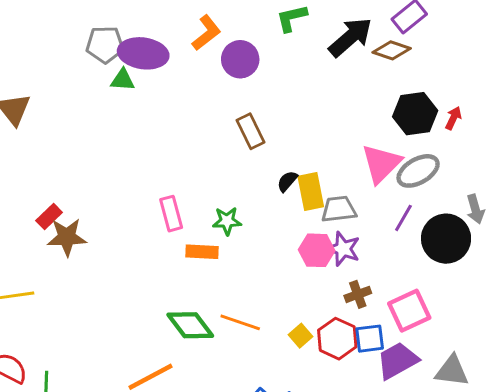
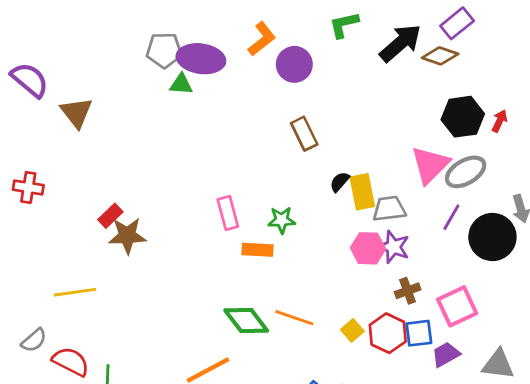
purple trapezoid: (397, 361) -> (446, 354), size x0.7

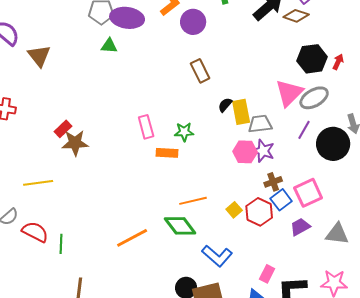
green triangle: (181, 84) -> (109, 46), moved
orange line: (294, 318) -> (193, 201), turned -32
green diamond: (246, 320) -> (180, 226), moved
blue square: (419, 333) -> (281, 200), moved, turned -30

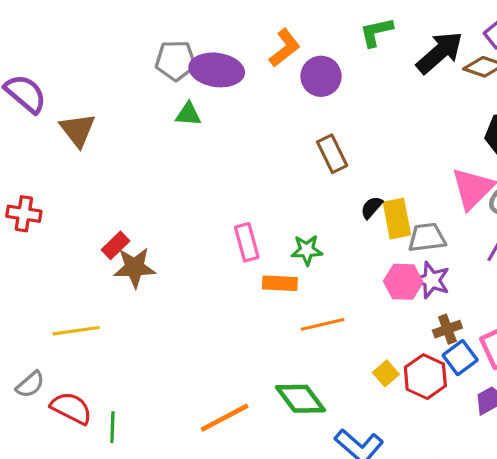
orange line: (193, 201) -> (323, 324), moved

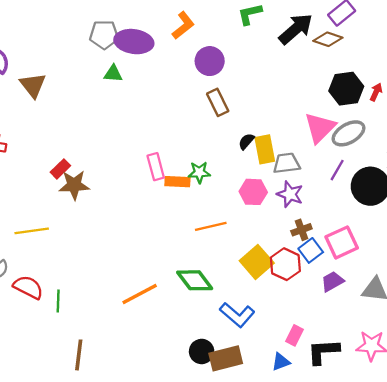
purple circle: (321, 76) -> (210, 61), moved
pink hexagon: (403, 282) -> (253, 192), moved
orange rectangle: (280, 283) -> (177, 182), moved
yellow square: (386, 373) -> (257, 262), size x1.8

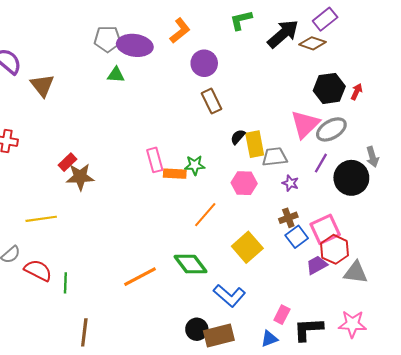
purple star: (290, 194) -> (290, 183), moved, size x0.7
orange line: (211, 226) -> (205, 215), turned -36
red hexagon: (285, 264) -> (335, 249), moved

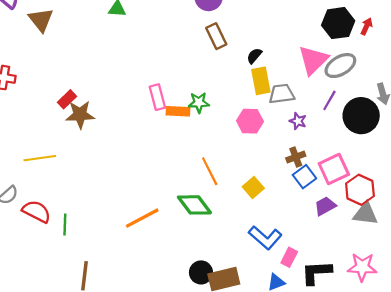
black semicircle: (238, 137) -> (254, 56), moved
orange line: (205, 215) -> (210, 171), moved, turned -68
yellow square: (247, 247) -> (253, 188), size x0.7
red hexagon: (335, 249) -> (360, 190), moved
blue L-shape: (229, 296) -> (265, 238), moved

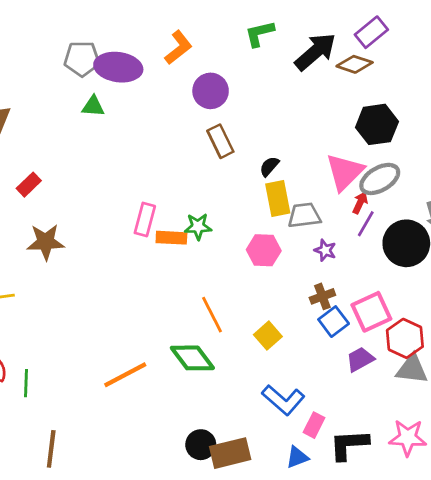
red arrow: (367, 26) -> (360, 203), moved
pink rectangle: (157, 97) -> (145, 220), turned 30
red rectangle: (67, 99) -> (29, 185), moved

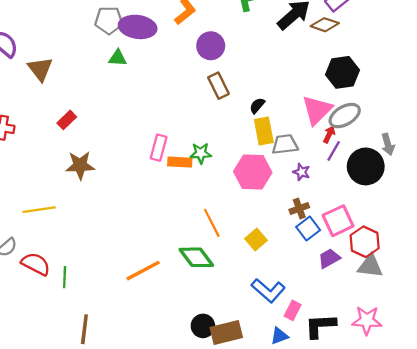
pink hexagon: (264, 250) -> (253, 172), size x1.4

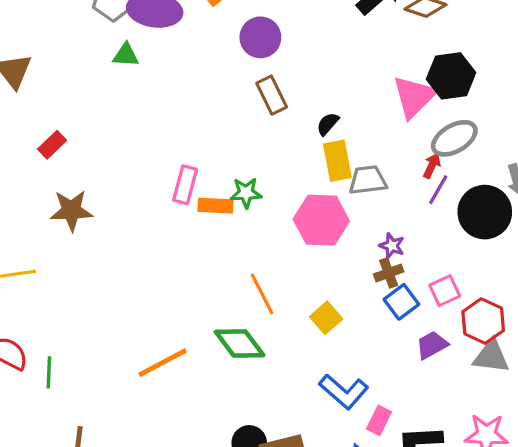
pink triangle: (317, 110) -> (414, 97), moved
purple star: (301, 172) -> (392, 246), moved
pink square: (338, 221) -> (445, 291), size x0.7

